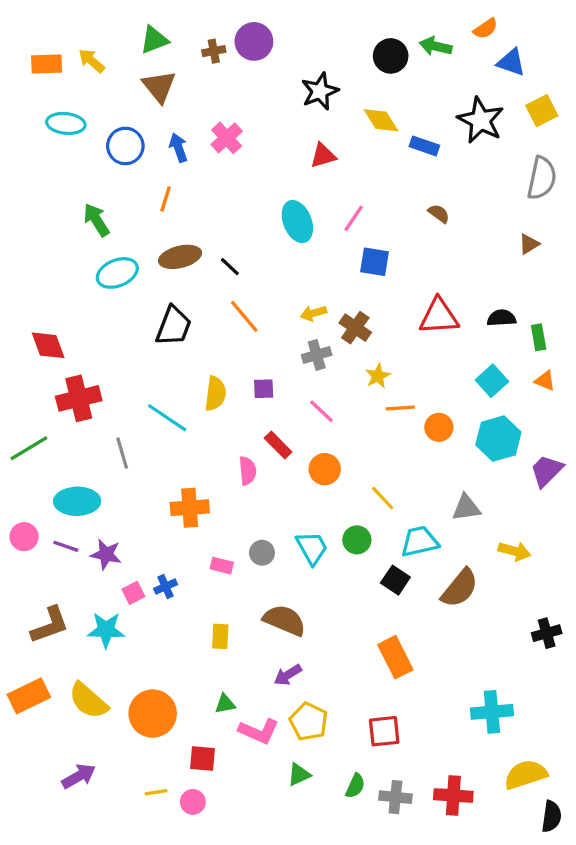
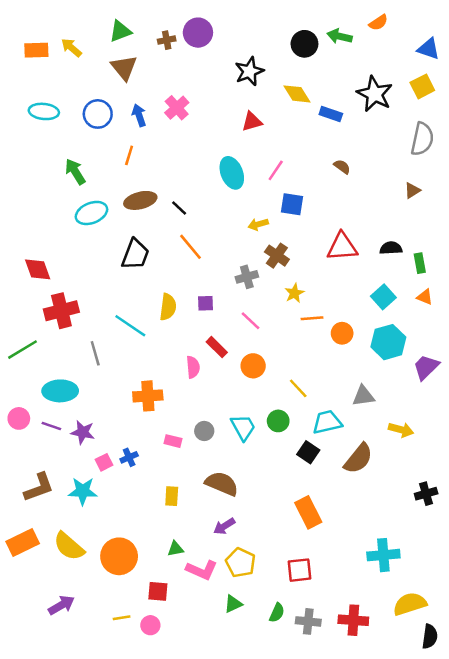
blue triangle: (511, 62) -> (429, 49), moved
cyan ellipse: (66, 123) -> (44, 111), moved
yellow arrow: (313, 313) -> (258, 224), moved

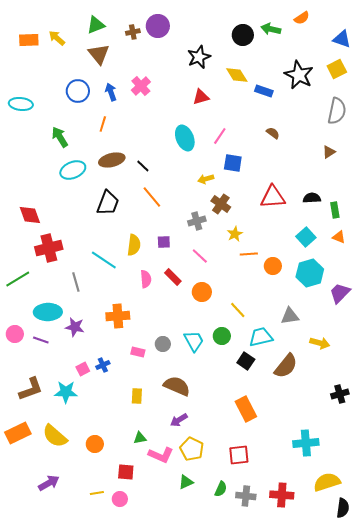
cyan ellipse: (44, 111) -> (21, 104), moved
pink semicircle: (193, 367) -> (146, 279), moved
purple star: (83, 432) -> (75, 327), moved
orange circle: (119, 556) -> (95, 444), size x0.6

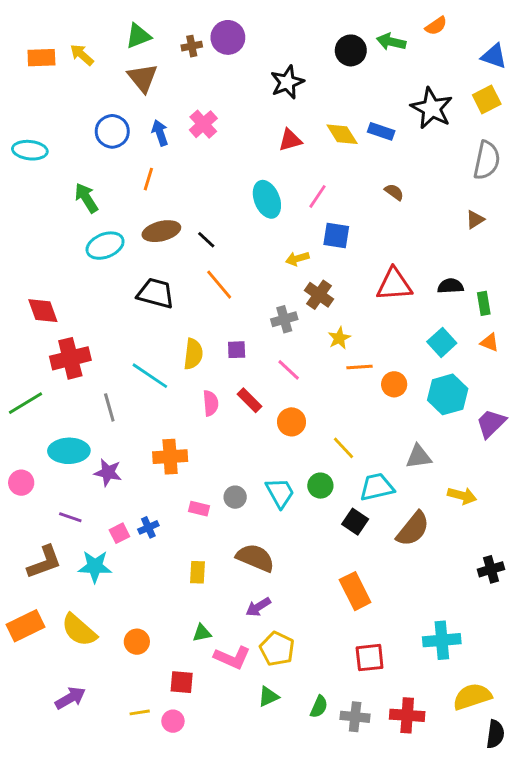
yellow diamond: (237, 75) -> (342, 134), moved
black trapezoid: (108, 203) -> (156, 293), turned -96
purple line: (41, 340) -> (70, 517), moved
red square: (239, 455) -> (370, 658), moved

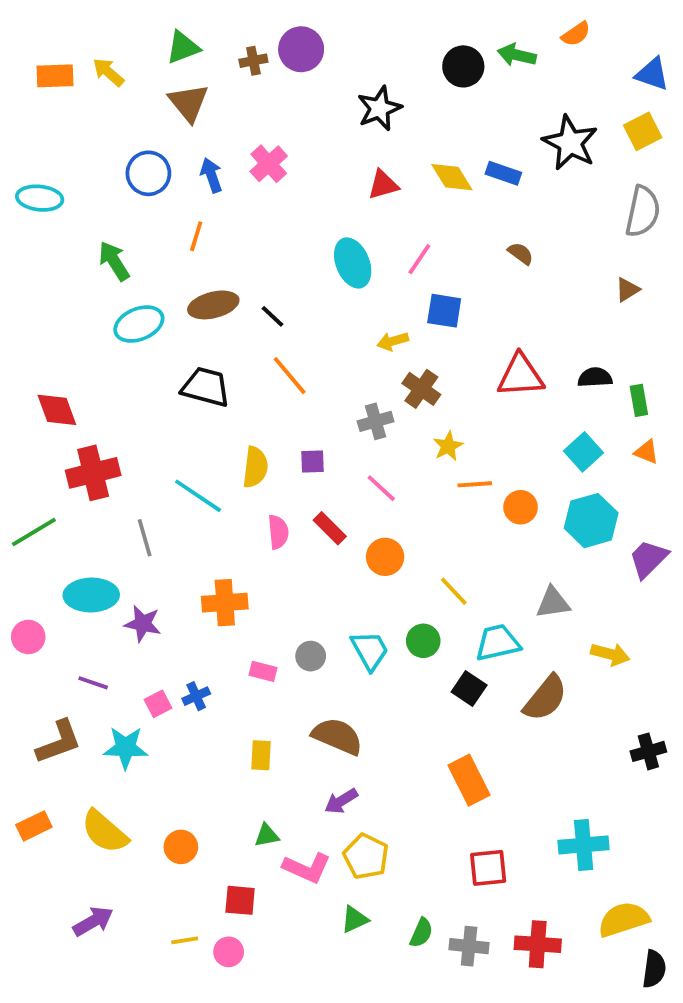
orange rectangle: (26, 626) -> (34, 826), size x0.7

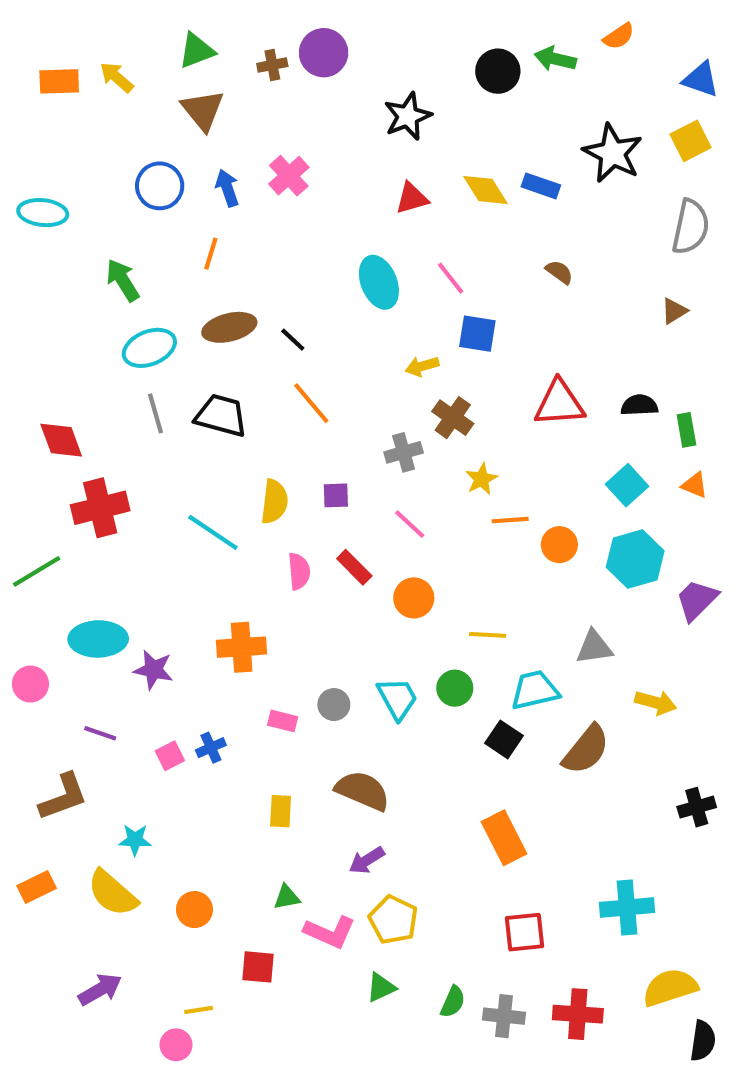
pink line: (419, 259) -> (451, 278), turned -72
gray line: (145, 538) -> (156, 413), moved
yellow line: (454, 591) -> (488, 635), turned -44
cyan star: (126, 748) -> (135, 840), moved, size x0.7
pink circle: (229, 952) -> (176, 1045), moved

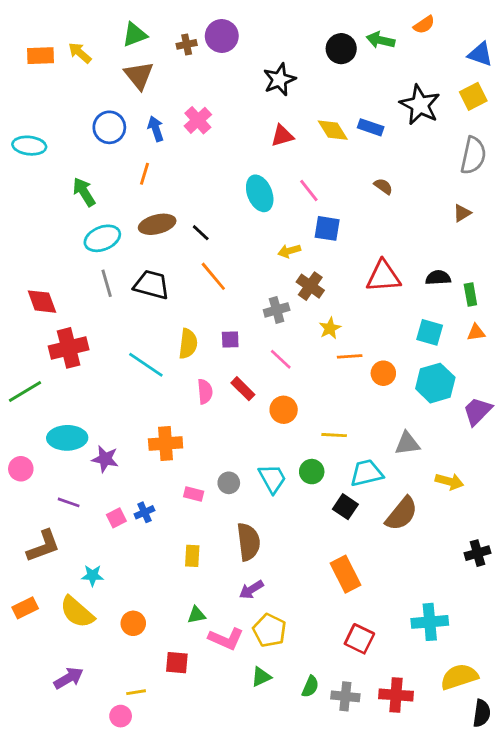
cyan square: (627, 485) -> (430, 332), turned -32
orange triangle: (695, 485) -> (476, 332), turned -30
brown semicircle: (363, 791) -> (248, 542), turned 60
red square: (524, 932) -> (359, 639), turned 32

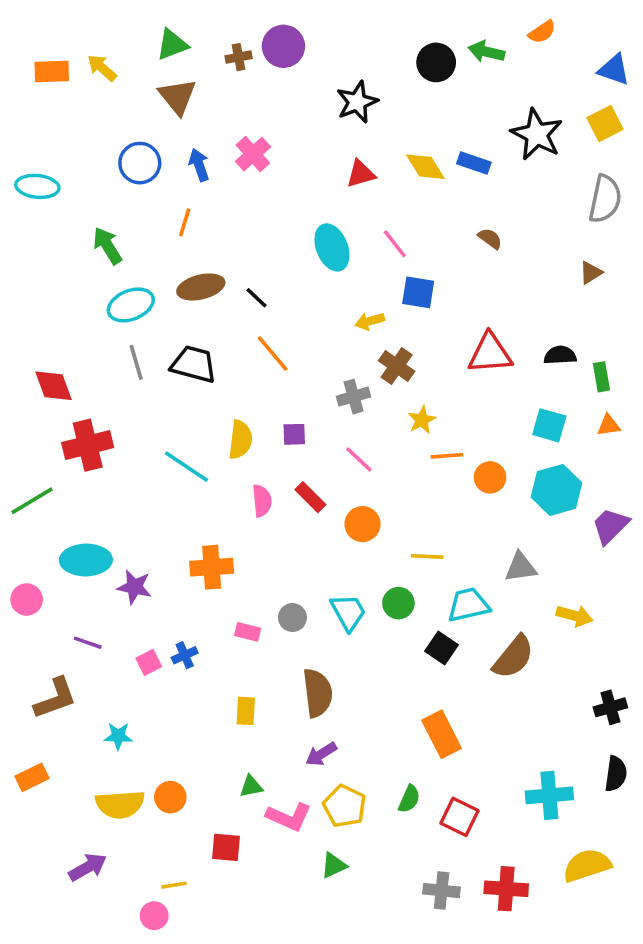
yellow semicircle: (77, 612) -> (120, 804), moved, turned -45
green semicircle: (310, 687) -> (409, 799), moved
black semicircle: (482, 713) -> (616, 774), moved

